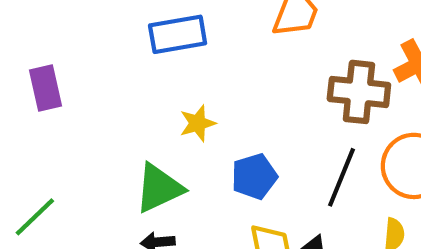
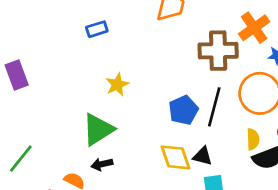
blue rectangle: (178, 34) -> (97, 29), size x0.6
blue pentagon: (254, 176) -> (183, 110), moved

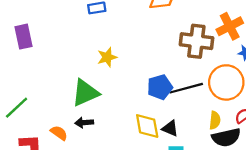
black line: (214, 107) -> (186, 88), turned 52

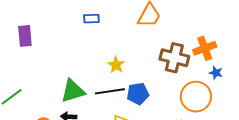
yellow star: (107, 57) -> (116, 65), moved, turned -30
black line: (186, 88) -> (110, 91), moved

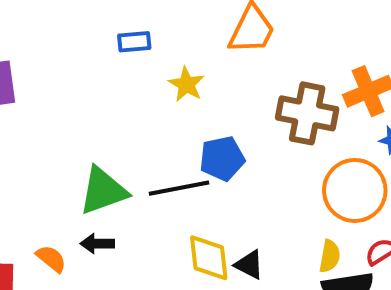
yellow star: (116, 65) -> (186, 84), moved
blue pentagon: (138, 94) -> (222, 158), moved

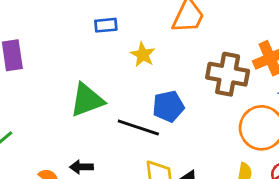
black line: (179, 188) -> (138, 127), turned 30
green triangle: (103, 191) -> (87, 100), moved

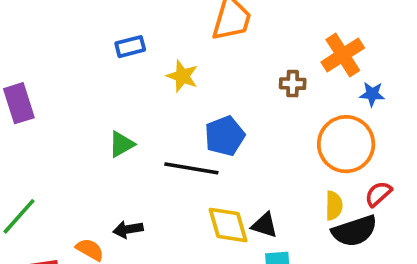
brown cross: (228, 74) -> (293, 84), size x0.5
green triangle: (87, 100) -> (121, 144), size x0.6

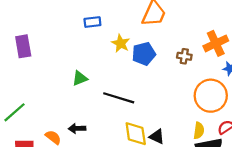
blue pentagon: (225, 136) -> (144, 54), moved

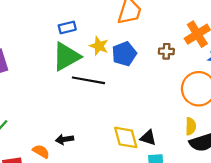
green triangle: (80, 78) -> (66, 57), moved, size x1.8
black line: (119, 98) -> (88, 80), moved

